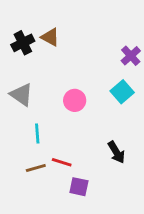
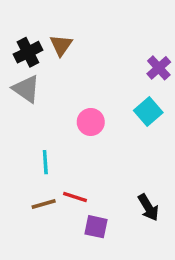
brown triangle: (50, 37) -> (61, 45), turned 36
gray triangle: (21, 95) -> (26, 89), moved
black arrow: (116, 152) -> (148, 207), moved

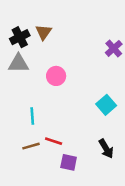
gray triangle: (26, 89) -> (18, 63), turned -35
cyan square: (148, 112) -> (106, 105), moved
pink circle: (91, 122) -> (56, 76), moved

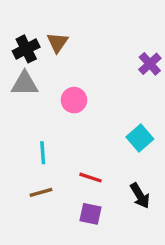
red line: (54, 141) -> (90, 178), moved

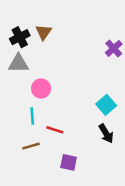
pink circle: (74, 100) -> (41, 88), moved
red line: (90, 178) -> (55, 130), moved
black arrow: (140, 196) -> (106, 134), moved

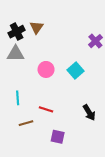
pink circle: (41, 88) -> (46, 69), moved
cyan square: (106, 105) -> (75, 71), moved
cyan line: (32, 116) -> (18, 98), moved

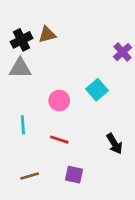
brown triangle: (37, 27) -> (47, 35), turned 40
pink circle: (46, 69) -> (59, 101), moved
brown line: (26, 123) -> (30, 176), moved

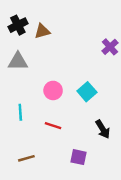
black cross: (21, 40) -> (18, 25), moved
cyan square: (97, 90) -> (87, 92), moved
purple square: (74, 175) -> (78, 157), moved

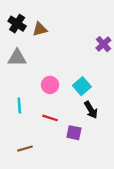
black cross: (18, 25) -> (17, 24), turned -30
black arrow: (103, 129) -> (91, 110), moved
purple square: (78, 157) -> (74, 133), moved

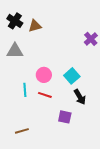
cyan line: (19, 105) -> (25, 90), moved
red line: (50, 118) -> (45, 95), moved

